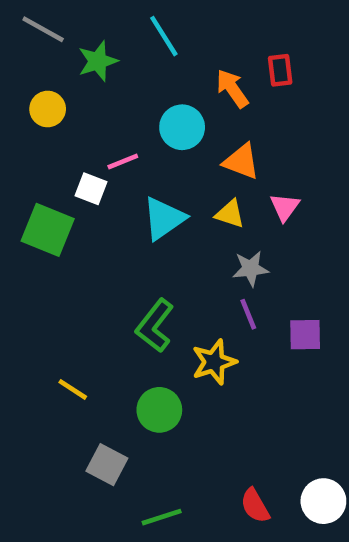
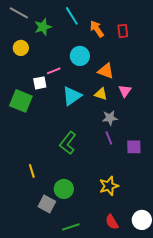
orange arrow: (232, 88) -> (97, 29), moved
white square: (91, 189) -> (40, 83), turned -32
yellow star: (214, 362) -> (109, 186), moved
yellow line: (73, 389) -> (32, 171), turned 40
green circle: (159, 410) -> (64, 189), moved

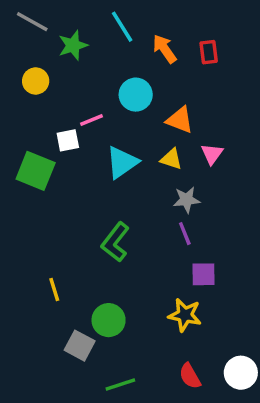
purple square: (134, 147) -> (203, 274), moved
yellow star: (109, 186) -> (185, 315), turned 30

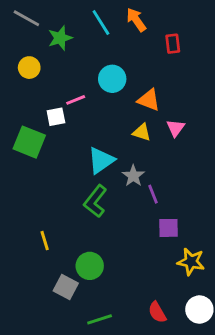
orange arrow: (164, 49) -> (136, 20), moved
cyan triangle: (122, 162) -> (101, 160), moved
gray star: (187, 200) -> (133, 176), moved, turned -30
yellow star: (185, 315) -> (191, 262), moved

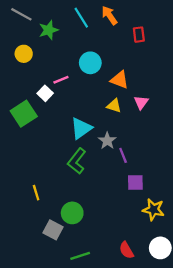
white square: (56, 117) -> (45, 93), turned -35
green square: (29, 142) -> (24, 114), turned 35

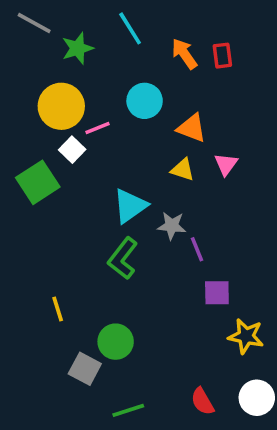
orange arrow: (109, 15) -> (184, 54), moved
yellow circle: (24, 54) -> (61, 106), moved, size x1.6
gray star: (107, 141) -> (172, 226), turned -30

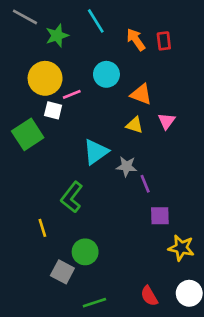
white square: (72, 150) -> (53, 110), turned -30
green L-shape: (123, 258) -> (72, 197), moved

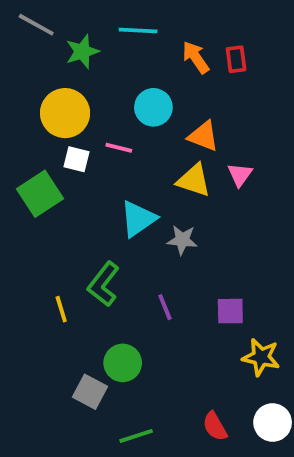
cyan line: (96, 21) -> (138, 30), turned -55
pink line: (72, 94) -> (119, 148), moved, turned 36
yellow triangle: (134, 125) -> (194, 180), size x1.4
purple line: (145, 184) -> (165, 307), moved
yellow line: (42, 228) -> (61, 309), moved

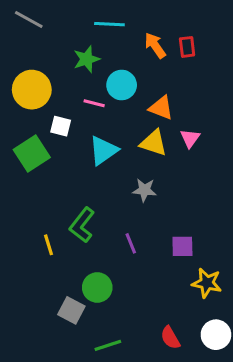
green star: (82, 52) -> (87, 59), moved
yellow circle: (65, 113) -> (32, 90), moved
pink line: (119, 148) -> (94, 103), moved
cyan triangle: (138, 219) -> (103, 150), moved

